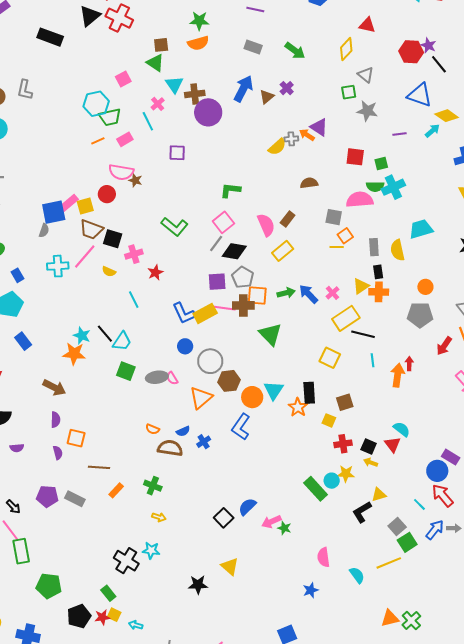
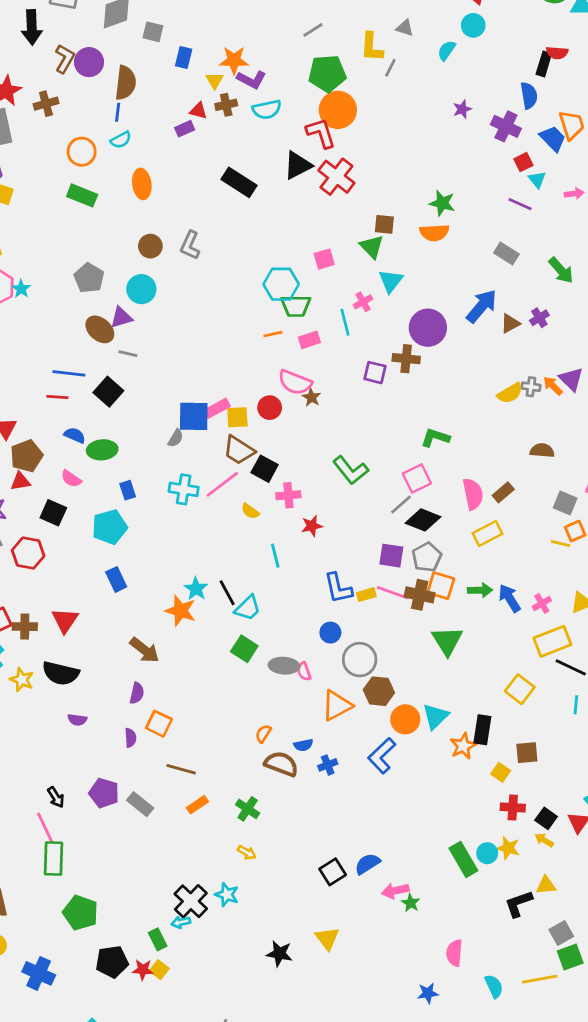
brown cross: (195, 94) -> (406, 359), moved
yellow rectangle: (205, 313) -> (366, 595), size x0.6
orange semicircle: (153, 429) -> (263, 734), turned 88
cyan arrow: (136, 625) -> (181, 922), moved, turned -40

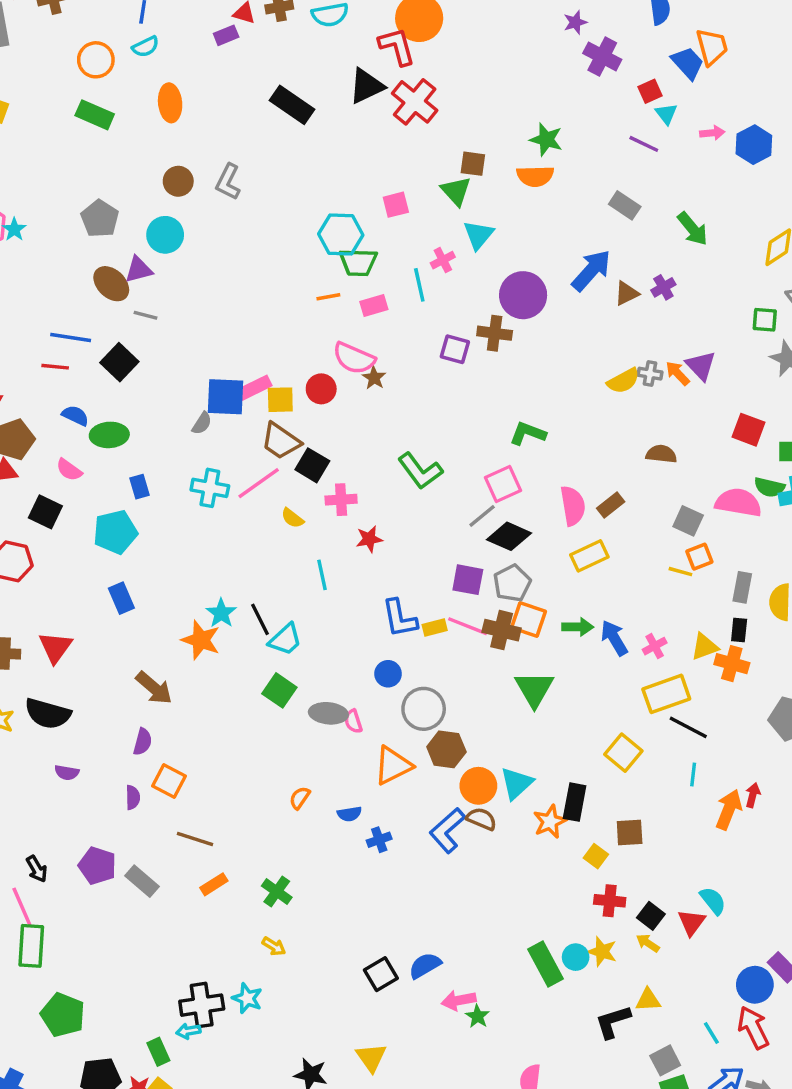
purple cross: (506, 126) -> (602, 56), moved
brown semicircle: (281, 764) -> (481, 819), moved, size x0.7
black cross: (191, 901) -> (202, 1005), turned 36

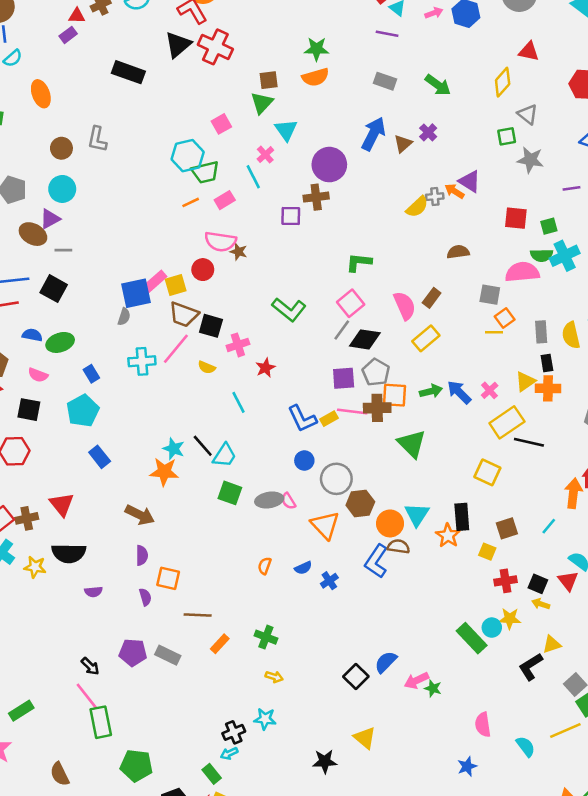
green triangle: (456, 191) -> (262, 103), turned 40
orange triangle: (393, 766) -> (325, 525), turned -32
cyan line: (693, 774) -> (549, 526), moved, turned 48
black cross: (202, 1005) -> (234, 732), size x0.7

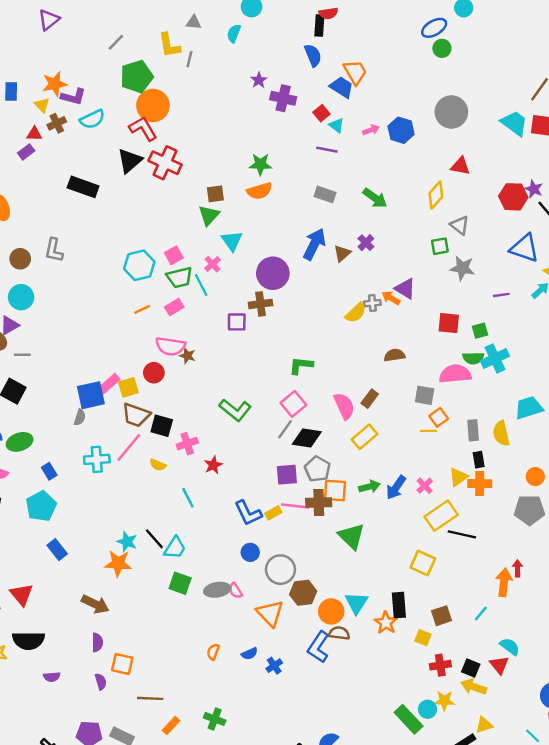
pink square: (221, 124) -> (174, 255), moved
green trapezoid: (205, 172) -> (180, 277), moved
blue arrow: (459, 392) -> (396, 487), turned -100
yellow arrow: (541, 604) -> (474, 687), size x1.5

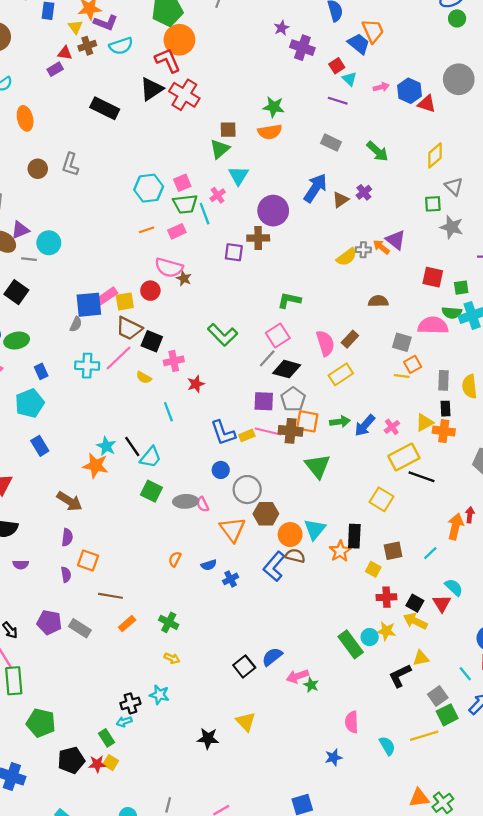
red triangle: (461, 166) -> (427, 104), moved
cyan circle: (21, 297) -> (49, 243), moved

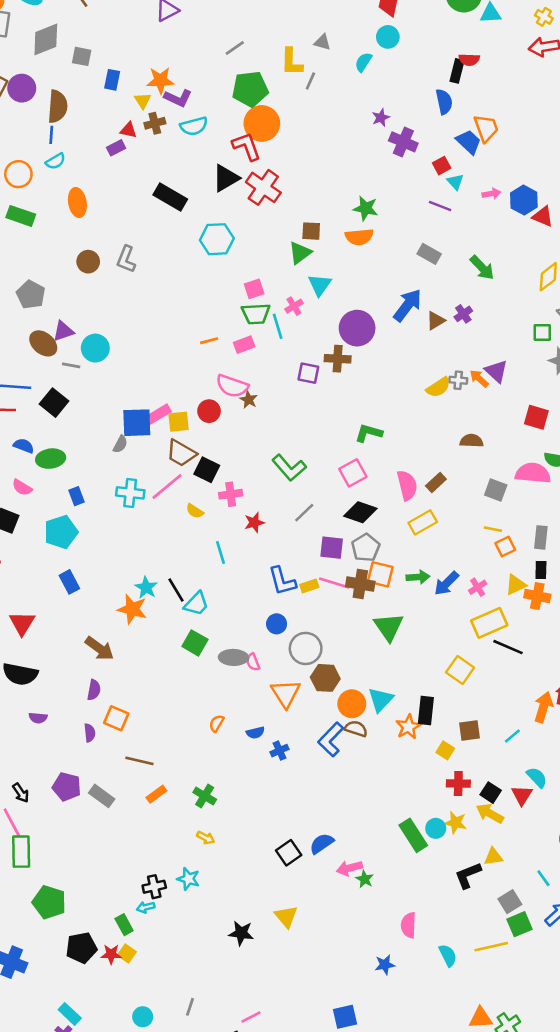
cyan hexagon: (149, 188) -> (217, 239), moved
gray line: (267, 358) -> (304, 513), moved
orange square: (413, 364) -> (505, 547), moved

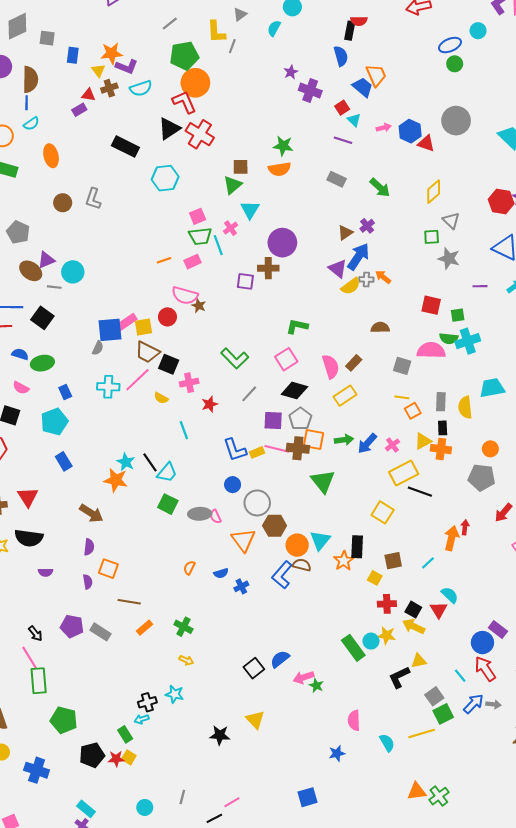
gray triangle: (322, 42) -> (240, 14), turned -48
blue arrow: (408, 305) -> (358, 257), moved
purple triangle: (496, 371) -> (338, 269), moved

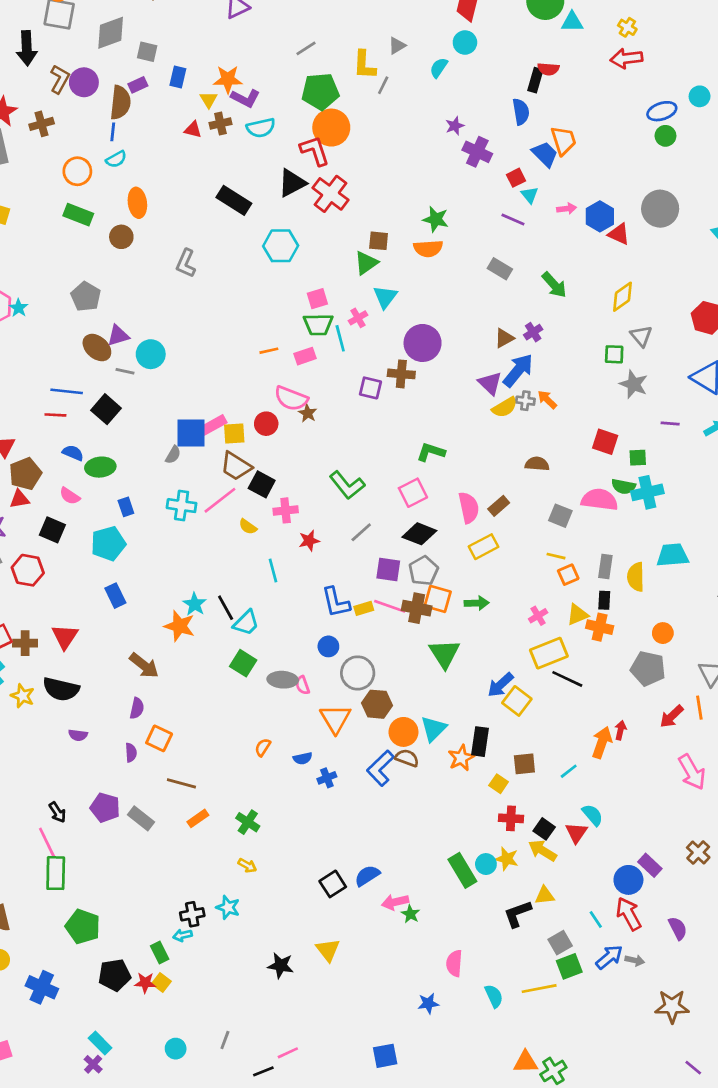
purple rectangle: (79, 110) -> (138, 85), moved
brown circle: (63, 203) -> (121, 237), moved
blue arrow: (367, 443) -> (500, 685), moved

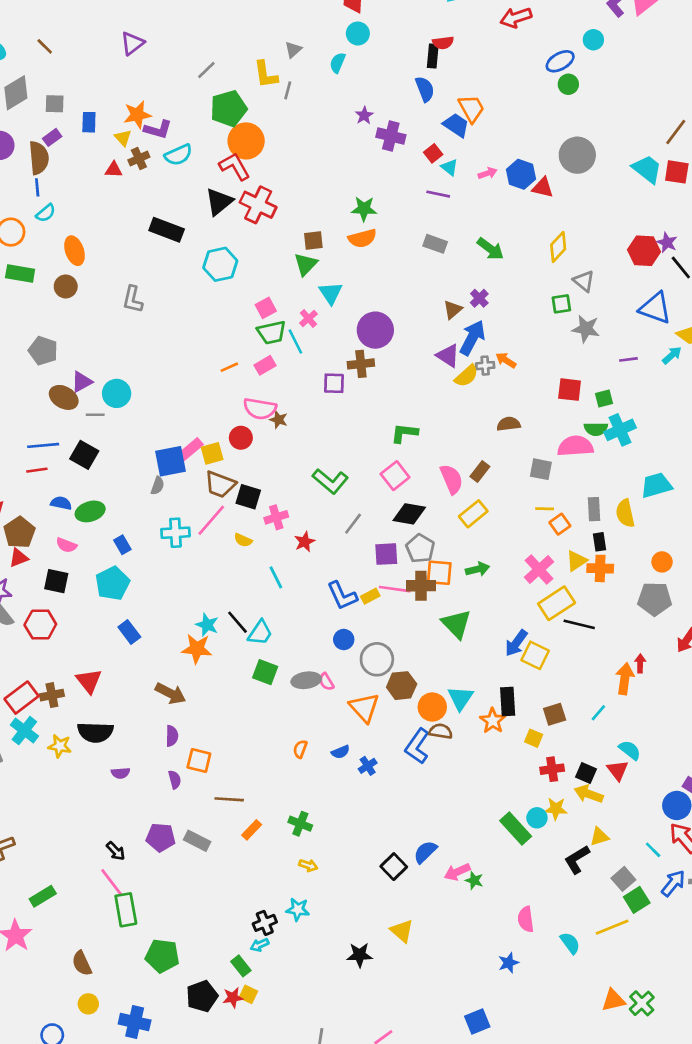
pink cross: (538, 616) -> (539, 569), size x1.6

